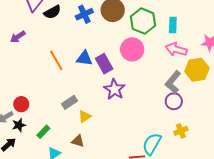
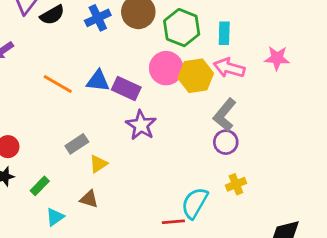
orange line: (56, 60) -> (58, 84), turned -30
purple rectangle: (104, 64) -> (126, 88), turned -36
yellow hexagon: (197, 70) -> (196, 76), moved

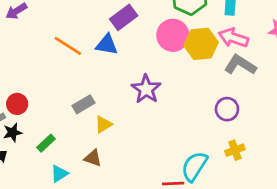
purple rectangle: (126, 88) -> (124, 17), moved, turned -64
gray L-shape: (225, 115) -> (240, 65), moved, turned 80

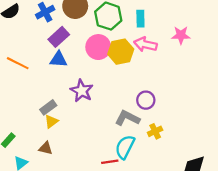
blue triangle: (107, 45) -> (58, 59), moved
gray L-shape: (240, 65) -> (127, 118), moved
gray rectangle: (84, 104) -> (48, 107), moved

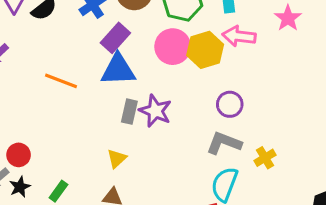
pink star: (181, 35) -> (288, 18), turned -30
blue triangle: (58, 59) -> (118, 70), size x1.4
purple circle: (146, 100) -> (230, 104), moved
gray rectangle: (48, 107) -> (129, 112), moved, turned -35

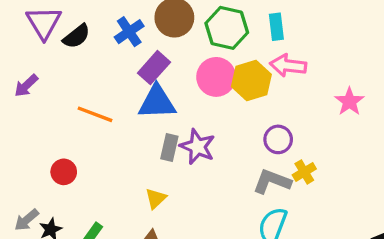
pink star: (288, 18) -> (349, 102), moved
red circle: (19, 155) -> (64, 172), moved
yellow cross: (265, 158) -> (304, 172), moved

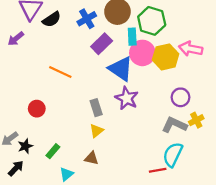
cyan rectangle: (276, 27) -> (132, 37), moved
purple arrow: (26, 86) -> (16, 39), moved
blue triangle: (157, 102) -> (121, 69), moved, turned 32
gray rectangle: (169, 147) -> (96, 108), moved, turned -35

